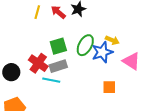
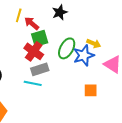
red arrow: (58, 12) -> (32, 23), moved
green square: (58, 46) -> (40, 38), moved
red cross: (38, 63) -> (34, 51), moved

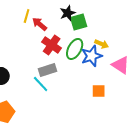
green square: (40, 38) -> (79, 22), moved
red cross: (34, 51) -> (52, 45), moved
cyan line: (33, 83) -> (41, 84), turned 36

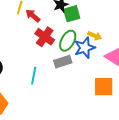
gray rectangle: (48, 70) -> (63, 62), moved
cyan line: (41, 84) -> (34, 76), turned 54
orange square: (99, 91) -> (104, 87), moved, size x1.5

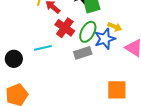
cyan line: (34, 76) -> (43, 48), moved, turned 66
orange square: (104, 87) -> (117, 90), moved

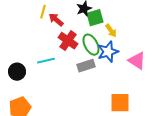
yellow arrow: (115, 27) -> (111, 31), moved, turned 32
green ellipse: (88, 32) -> (91, 45), turned -55

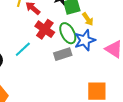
cyan line: (46, 61) -> (23, 49), turned -30

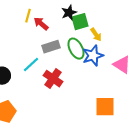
red cross: (45, 29) -> (53, 79), moved
gray rectangle: (63, 54) -> (51, 47), moved

